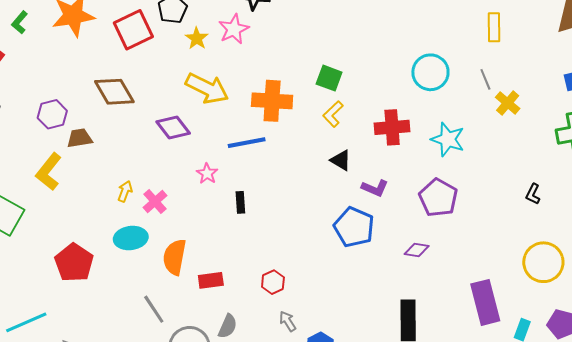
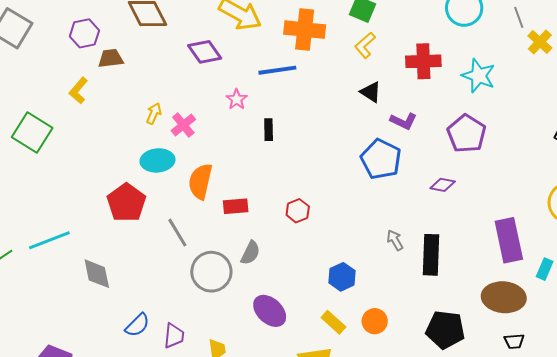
yellow L-shape: (49, 172) -> (78, 91), size x0.7
red pentagon: (74, 263) -> (126, 203), moved
gray arrow: (288, 321) -> (395, 240), moved

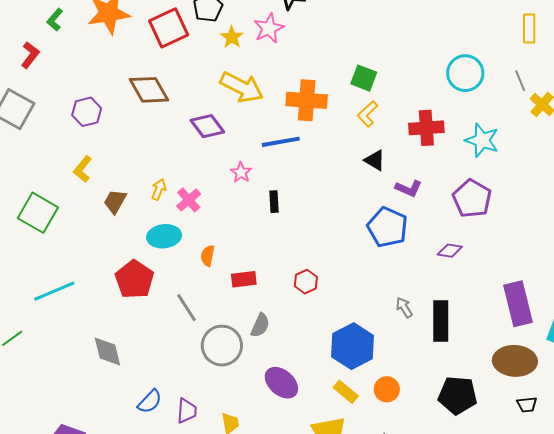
brown trapezoid: (111, 58) -> (115, 201), moved, turned -52
orange semicircle: (200, 181) -> (208, 256), size x0.6
cyan line: (49, 240) -> (54, 291), moved
blue hexagon: (342, 277) -> (353, 346), size x1.6

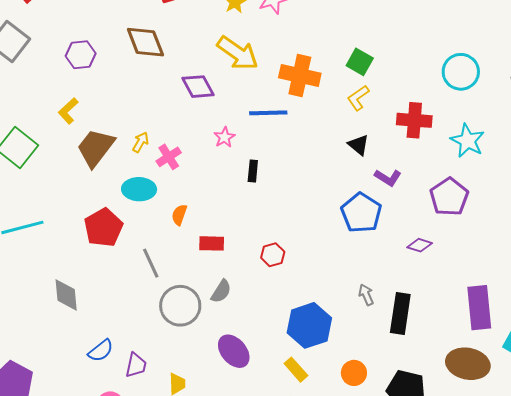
brown trapezoid: (115, 201) -> (96, 148), size x1.6
orange circle: (387, 389) -> (354, 373), moved

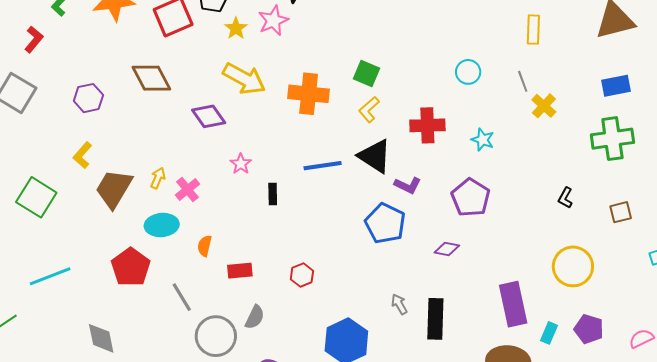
cyan circle: (461, 72) -> (468, 72), size x0.7
blue line: (268, 113) -> (323, 166), moved
cyan star: (468, 141) -> (483, 140), size x0.7
black triangle: (359, 145) -> (375, 156), size x1.6

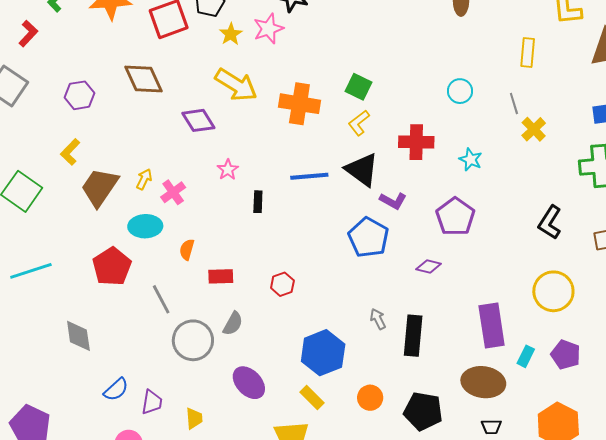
black L-shape: (565, 198) -> (550, 222), size x1.6

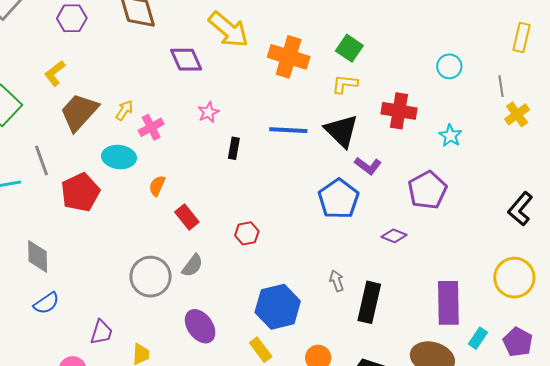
yellow L-shape: (359, 123) -> (345, 84), turned 36
red rectangle: (221, 276) -> (187, 217), turned 45
gray line: (161, 299) -> (42, 160), moved
blue semicircle: (116, 390) -> (46, 303), moved

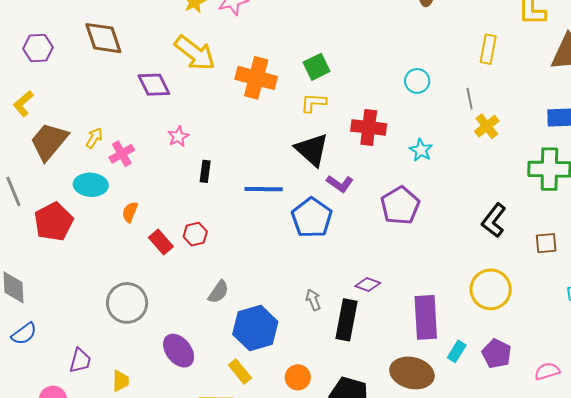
green square: (349, 48) -> (317, 67), turned 32
blue line: (288, 130) -> (264, 189), moved
red hexagon: (247, 233) -> (195, 234), moved
purple diamond: (394, 236) -> (368, 285), moved
gray semicircle: (192, 266) -> (218, 292), moved

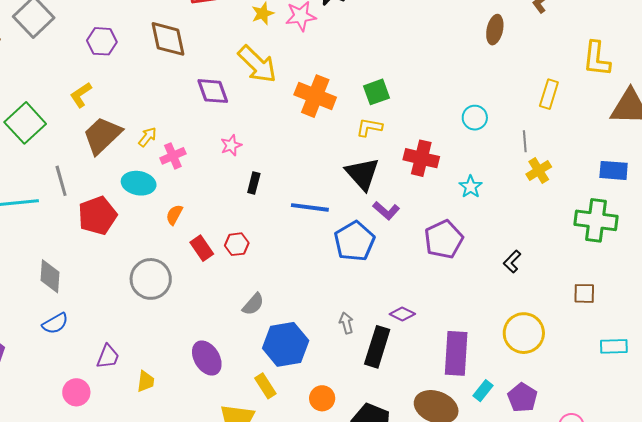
black L-shape: (494, 220) -> (512, 262), moved, size x0.7
gray circle: (127, 303) -> (151, 279), moved

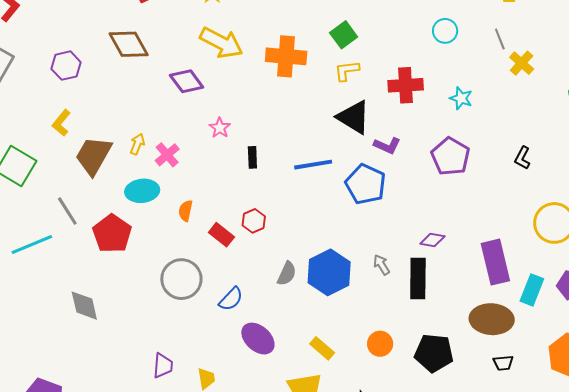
blue semicircle: (55, 323) -> (231, 299), moved
blue hexagon: (286, 344) -> (329, 272), moved
cyan rectangle: (483, 391) -> (532, 290), size x1.4

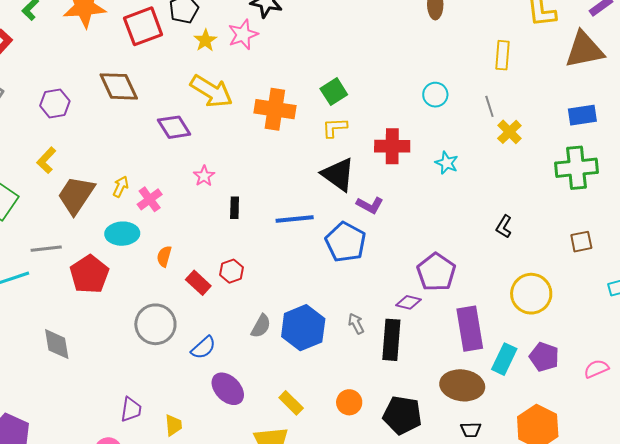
purple pentagon: (450, 156) -> (436, 272), moved
gray line: (67, 211) -> (46, 249), turned -68

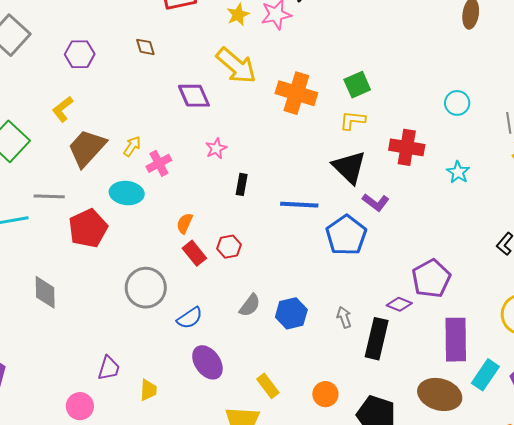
brown diamond: (119, 86) -> (145, 47), size x0.5
orange semicircle: (164, 256) -> (185, 223), moved
blue hexagon: (303, 328) -> (291, 313), size x0.7

